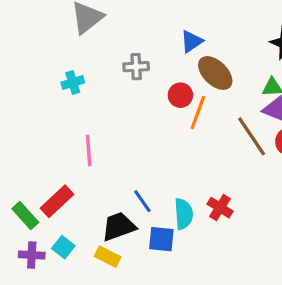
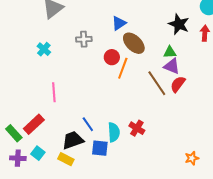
cyan cross: (73, 82) -> (44, 49), turned -32

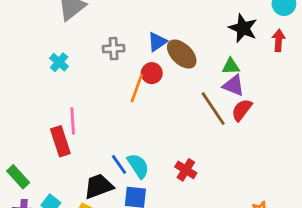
blue triangle: (119, 23) -> (157, 42), moved
orange line: (123, 68) -> (137, 88), moved
red rectangle: (34, 124) -> (60, 141), moved, turned -65
cyan semicircle: (114, 132) -> (138, 166), moved, turned -30

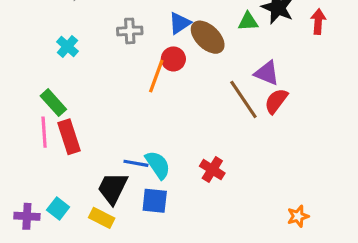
green triangle: (231, 66) -> (248, 22), moved
pink line: (73, 121) -> (44, 132), moved
blue line: (119, 164) -> (136, 163), turned -45
green rectangle: (18, 177) -> (53, 103), moved
black trapezoid: (99, 186) -> (113, 188), turned -44

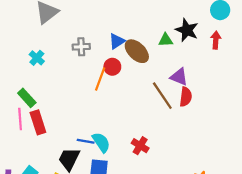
red semicircle: (276, 101) -> (186, 97), turned 150

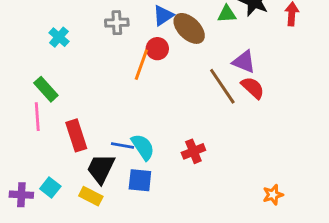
red semicircle: (186, 97) -> (253, 88), turned -54
red rectangle: (38, 122) -> (76, 135), moved
red cross: (140, 146) -> (193, 151), turned 36

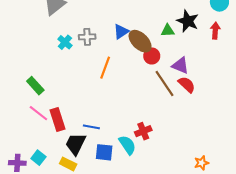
cyan cross: (59, 37) -> (65, 42), moved
red circle: (157, 49) -> (152, 56), moved
pink line: (37, 117) -> (38, 113), moved, turned -48
cyan semicircle: (143, 147) -> (127, 145), moved

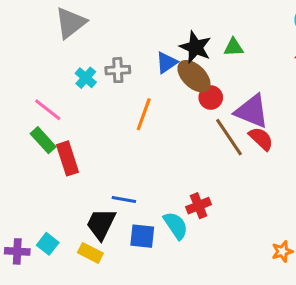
black star: (188, 21) -> (195, 47), moved
green triangle: (168, 31) -> (234, 47), moved
purple triangle: (180, 66) -> (252, 111), size x1.4
pink line: (38, 113) -> (48, 110), moved
red rectangle: (58, 119) -> (68, 158), moved

